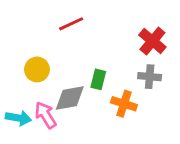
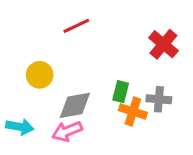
gray cross: (150, 77) -> (159, 99), moved
green rectangle: (98, 79) -> (121, 92), moved
pink arrow: (46, 115) -> (67, 131), moved, turned -80

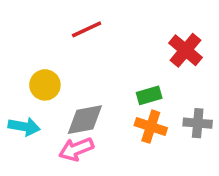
green rectangle: (121, 92) -> (149, 95), moved, turned 60
gray cross: (159, 99) -> (198, 123), moved
cyan arrow: (20, 127) -> (24, 127), moved

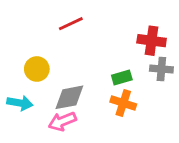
red cross: (186, 50) -> (152, 41), turned -32
gray cross: (198, 123) -> (161, 69), moved

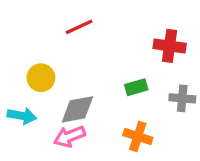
gray cross: (161, 69) -> (182, 98), moved
orange cross: (123, 103) -> (138, 136), moved

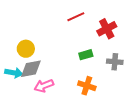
red line: (79, 27) -> (76, 17), moved
red cross: (170, 46) -> (107, 29), turned -36
gray diamond: (77, 109) -> (31, 69), moved

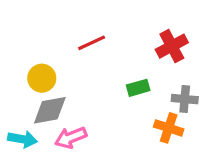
red line: (76, 17) -> (92, 43), moved
cyan arrow: (14, 73) -> (22, 139), moved
orange cross: (87, 86) -> (169, 128), moved

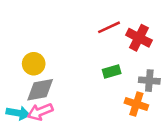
red line: (92, 43) -> (109, 27), moved
red cross: (172, 46) -> (139, 38), turned -35
pink arrow: (71, 138) -> (40, 112), moved

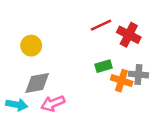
yellow circle: (34, 64) -> (31, 46), moved
orange cross: (136, 104) -> (122, 81), moved
pink arrow: (40, 112) -> (53, 103), moved

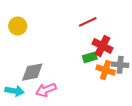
red cross: (129, 35) -> (102, 46), moved
yellow circle: (31, 46) -> (18, 26), moved

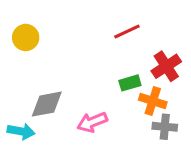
red cross: (102, 46) -> (166, 66), moved, turned 30
gray cross: (120, 65) -> (165, 127), moved
pink arrow: (46, 90) -> (92, 122), moved

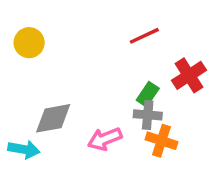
green rectangle: (130, 83) -> (148, 94), turned -40
orange cross: (153, 101) -> (161, 141), moved
gray cross: (165, 127) -> (148, 115), moved

